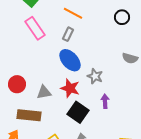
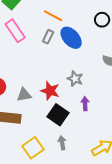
blue ellipse: (70, 60) -> (71, 38), moved

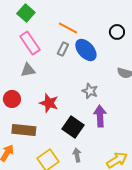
red star: (50, 91) -> (49, 103), moved
gray triangle: (24, 95) -> (28, 70), moved
purple arrow: (85, 104) -> (100, 116), size x1.5

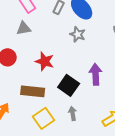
gray star: (90, 91) -> (78, 34), moved
brown rectangle: (24, 130) -> (33, 91), moved

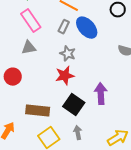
gray star: (78, 34) -> (68, 54), moved
red star: (45, 61) -> (65, 76), moved, turned -30

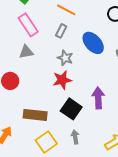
blue ellipse: (87, 28) -> (93, 43), moved

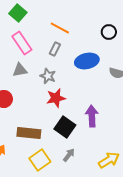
blue ellipse: (93, 43) -> (87, 61), turned -60
gray star: (65, 58) -> (48, 76), moved
gray arrow: (75, 137) -> (69, 155), turned 48

